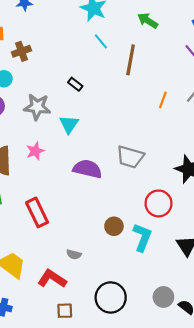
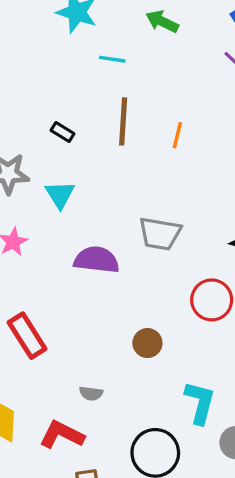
cyan line: (101, 41) -> (112, 59), moved, turned -35
brown line: (131, 60) -> (123, 121), moved
orange line: (163, 100) -> (177, 135), moved
cyan L-shape: (142, 237) -> (200, 403), moved

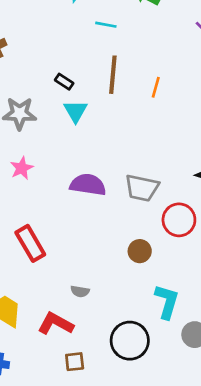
cyan triangle: (60, 195) -> (76, 111), moved
gray trapezoid: (160, 234) -> (142, 188), moved
brown circle: (147, 343) -> (140, 251), moved

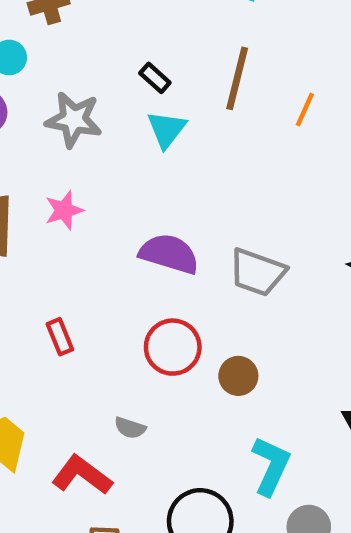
red circle: (179, 220) -> (173, 347), moved
red rectangle: (30, 243) -> (60, 337), size x0.6

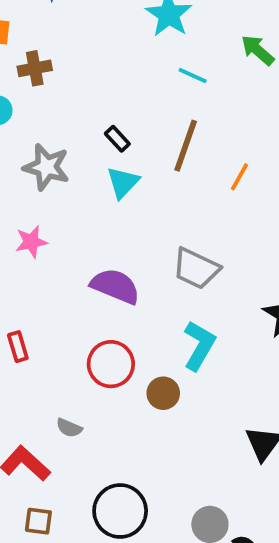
gray trapezoid: (257, 272) -> (196, 268), moved
cyan L-shape: (271, 466) -> (199, 345), moved

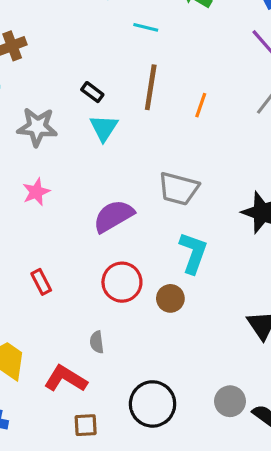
purple semicircle: (115, 286) -> (114, 216), turned -42
gray semicircle: (69, 428) -> (97, 342), turned 70

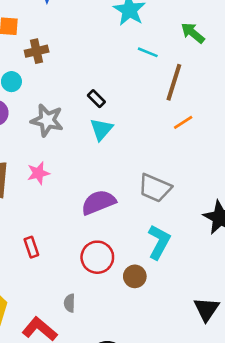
brown line: (151, 87) -> (174, 82), moved
orange line: (201, 105) -> (183, 122), turned 30

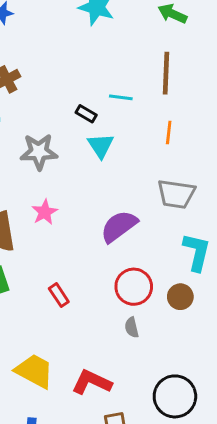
cyan line: (148, 52) -> (121, 97), moved
orange line: (183, 122) -> (169, 133), moved, turned -36
gray semicircle: (69, 303) -> (132, 327), moved

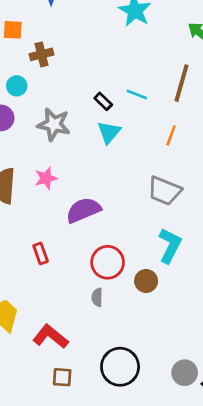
purple semicircle: (119, 226) -> (83, 210), moved

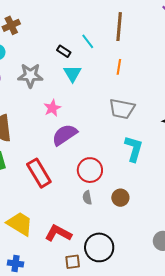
cyan line: (137, 94) -> (88, 41), turned 42
pink star: (46, 178) -> (52, 108), moved
red rectangle: (41, 254) -> (39, 173), size x1.8
brown circle: (146, 281) -> (120, 198), moved
black circle: (120, 367) -> (99, 247), moved

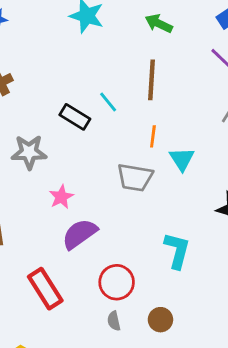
black rectangle: (64, 51) -> (75, 117), size x1.5
cyan triangle: (72, 73) -> (182, 159), moved
gray trapezoid: (122, 109) -> (135, 177), moved

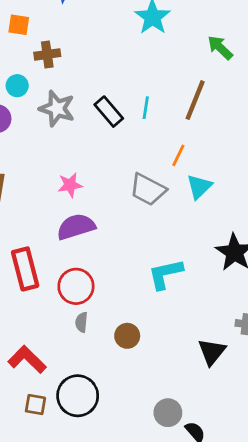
cyan line: (108, 102) -> (146, 108), turned 30
gray star: (29, 152) -> (57, 108), moved
cyan L-shape: (177, 251) -> (165, 274), turned -135
red circle: (117, 282) -> (76, 286), moved

